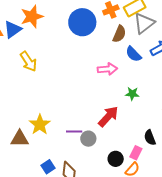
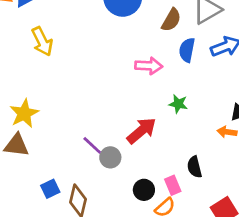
blue semicircle: (133, 54) -> (187, 50), turned 48
yellow star: (40, 125) -> (24, 113), moved
purple line: (74, 132) -> (92, 145), turned 35
pink rectangle: (136, 153) -> (173, 185), turned -56

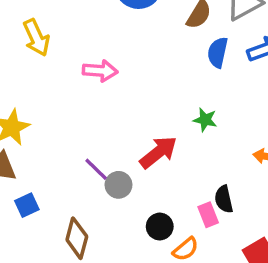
pink arrow: (149, 66) -> (100, 71), moved
pink rectangle: (173, 185) -> (208, 215), moved
blue square: (50, 189) -> (27, 205), moved

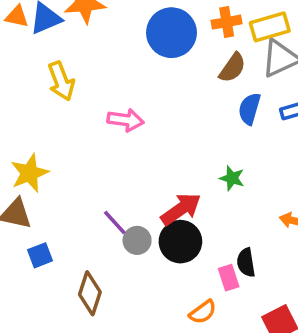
black circle: (160, 227) -> (180, 242), moved, size x1.5

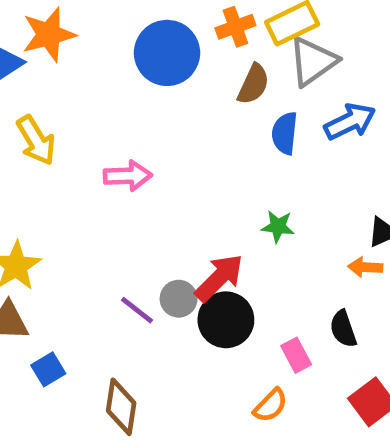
gray circle: (137, 240) -> (179, 299), moved
black semicircle: (246, 262) -> (343, 329), moved

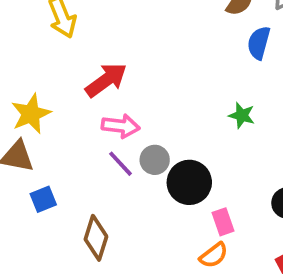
pink arrow: (128, 176) -> (121, 126), moved
red arrow: (219, 278) -> (106, 80), moved
pink rectangle: (296, 355) -> (223, 222), moved

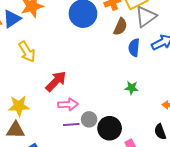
yellow star: (31, 114) -> (19, 106), turned 30
purple line: (121, 164) -> (71, 125), turned -42

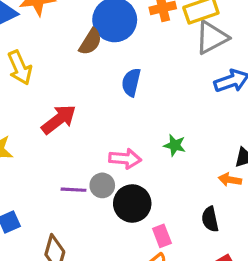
brown semicircle: (120, 27) -> (90, 42), moved
blue semicircle: (134, 48) -> (131, 82), moved
pink arrow: (68, 104) -> (125, 159), moved

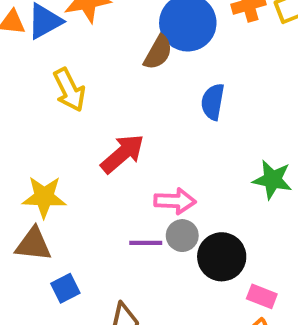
green star: (175, 145) -> (272, 180), size x1.4
pink arrow: (125, 159) -> (175, 201), moved
pink rectangle: (162, 236) -> (262, 296), turned -45

